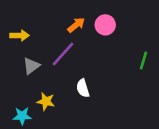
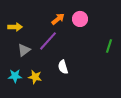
cyan star: (22, 116) -> (15, 76), moved

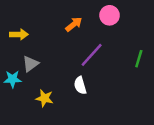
pink circle: (80, 19) -> (110, 15), moved
purple line: (48, 41) -> (92, 55), moved
cyan star: (15, 76) -> (13, 79), moved

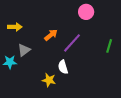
orange arrow: (74, 24) -> (51, 35), moved
yellow star: (44, 98) -> (49, 80), moved

